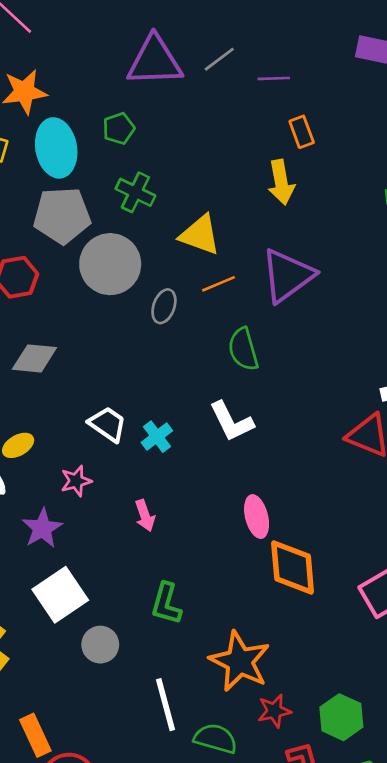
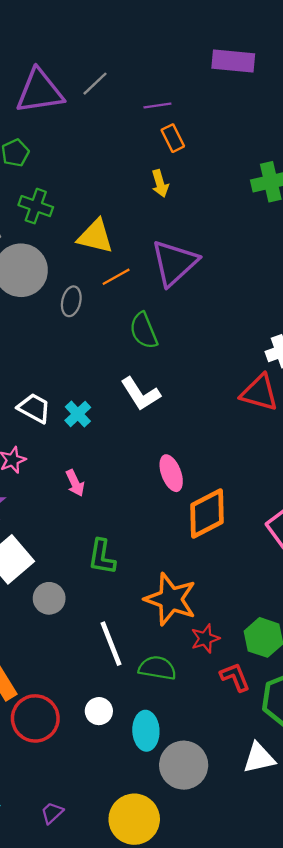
purple line: (274, 78) -> (157, 105), moved
yellow arrow: (281, 182) -> (160, 183), size x0.7
orange diamond: (293, 568) -> (207, 514), turned 74

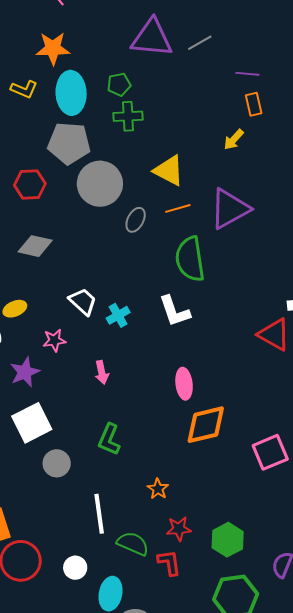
yellow arrow: (160, 183) -> (234, 139), turned 45
green cross: (36, 206) -> (128, 116), moved, turned -36
green semicircle: (144, 331) -> (190, 259), size x1.4
orange star: (171, 599) -> (158, 489), size x0.5
red L-shape: (235, 677) -> (169, 563), moved

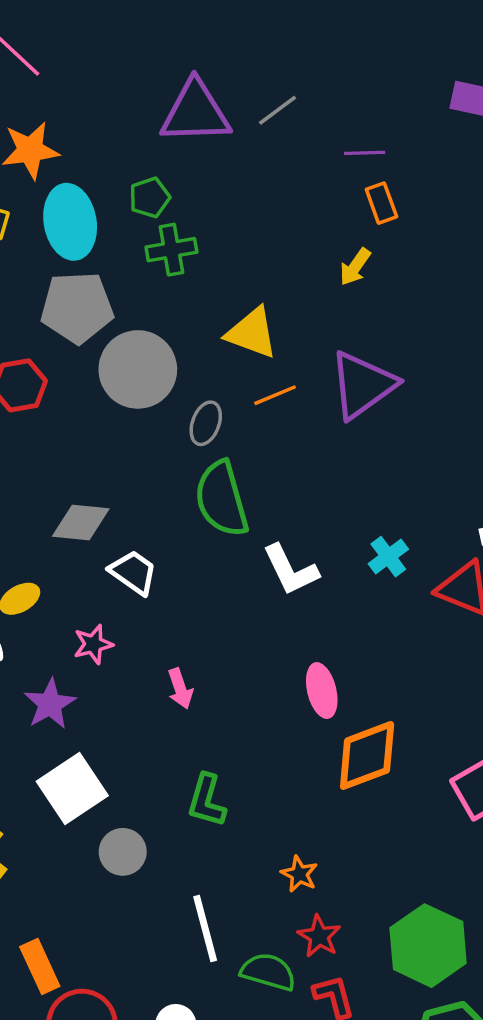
gray diamond: (35, 246) -> (81, 523), moved
green semicircle: (190, 259) -> (222, 499), moved
cyan cross: (118, 315) -> (388, 557), moved
red star: (179, 529) -> (319, 936), moved, turned -30
green hexagon: (228, 540) -> (428, 946), size x1.4

